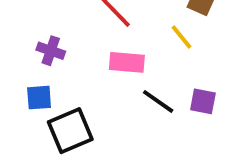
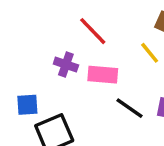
purple cross: (51, 51) -> (66, 65), moved

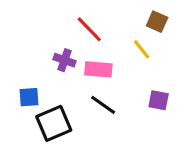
black line: (130, 108) -> (103, 105), moved

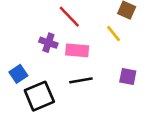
blue square: (29, 97) -> (18, 74), turned -30
black line: (103, 105) -> (81, 80), turned -45

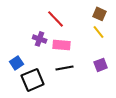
yellow line: (114, 34) -> (99, 32), moved
purple square: (128, 77) -> (101, 65), turned -32

